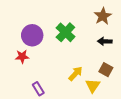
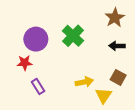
yellow arrow: (76, 74) -> (84, 82), turned 35
purple rectangle: (38, 89) -> (38, 86), moved

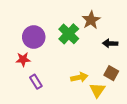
brown star: (115, 18) -> (91, 20), moved

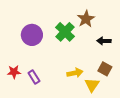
red star: (23, 59) -> (14, 72), moved

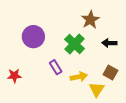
green cross: (65, 32) -> (75, 44), moved
purple rectangle: (34, 77) -> (56, 67), moved

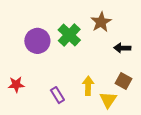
green cross: (75, 44) -> (69, 35), moved
purple rectangle: (56, 67) -> (57, 95), moved
yellow arrow: (79, 77) -> (88, 86), turned -77

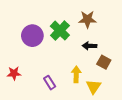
brown star: (101, 22) -> (87, 19), turned 30
black arrow: (122, 48) -> (89, 46), moved
brown square: (123, 81) -> (104, 62), moved

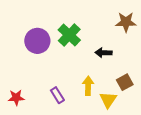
brown star: (87, 19) -> (126, 22), moved
brown square: (104, 62) -> (125, 82), moved, turned 32
red star: (14, 73) -> (16, 98), moved

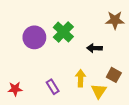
brown square: (125, 82) -> (114, 75), turned -32

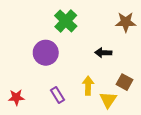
green cross: (63, 32) -> (66, 21), moved
purple circle: (34, 37) -> (46, 53), moved

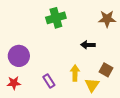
green cross: (66, 21) -> (56, 18), turned 30
purple circle: (46, 53) -> (19, 56), moved

